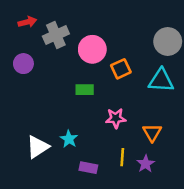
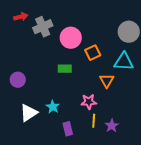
purple circle: (23, 64) -> (18, 80), moved
pink star: (116, 118) -> (89, 102), moved
orange triangle: (152, 133) -> (107, 81), moved
purple rectangle: (88, 168) -> (68, 129), turned 64

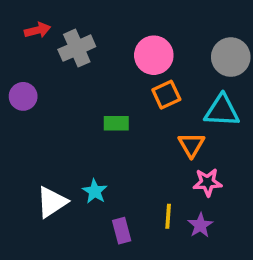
pink circle: (71, 38) -> (154, 55), moved
purple circle: (18, 80) -> (23, 96), moved
pink star: (89, 102) -> (207, 182), moved

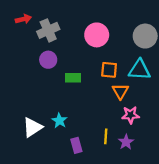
orange square: (166, 95) -> (109, 70), moved, turned 30
purple circle: (23, 96) -> (48, 60), moved

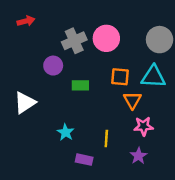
gray cross: (48, 30) -> (74, 41), moved
white triangle: (32, 127) -> (25, 103), moved
yellow line: (106, 136) -> (106, 139), moved
purple rectangle: (76, 145) -> (84, 160), turned -63

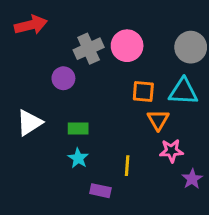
red arrow: (26, 21) -> (31, 25), size x1.5
green rectangle: (80, 85) -> (78, 129), moved
purple star: (139, 156) -> (192, 179), moved

